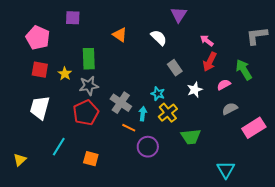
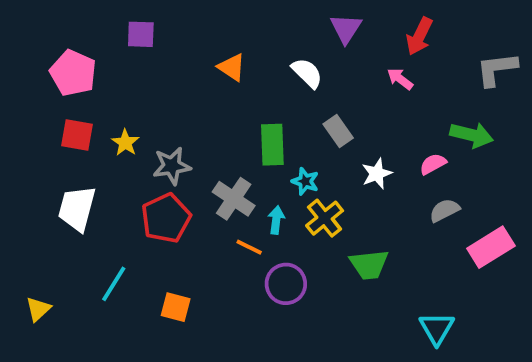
green rectangle: (89, 59) -> (272, 145), moved
red arrow: (210, 62) -> (419, 36), moved
green arrow: (244, 70) -> (472, 135), turned 135

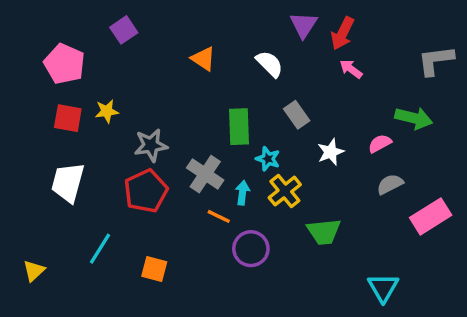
purple square: (141, 34) -> (124, 30), turned -36
red arrow: (419, 36) -> (342, 33), moved
yellow star: (125, 143) -> (107, 111), moved, turned 30

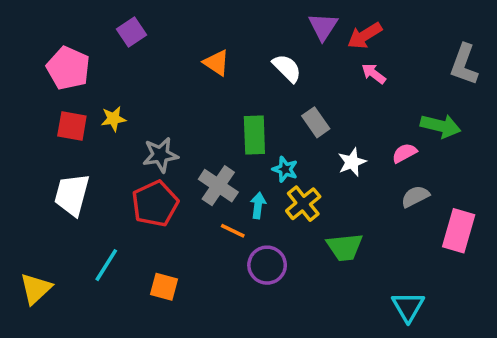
red arrow: (342, 33) -> (365, 36), turned 32
gray L-shape: (436, 60) -> (464, 65), turned -63
pink rectangle: (431, 216) -> (459, 231), turned -42
yellow triangle: (34, 271) -> (36, 289), size x1.4

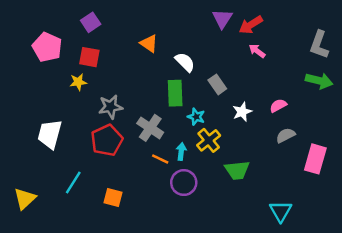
white semicircle: (287, 68) -> (185, 62), moved
red square: (72, 126) -> (89, 57), moved
green arrow: (441, 126) -> (319, 81), moved
cyan arrow: (258, 205) -> (181, 151), moved

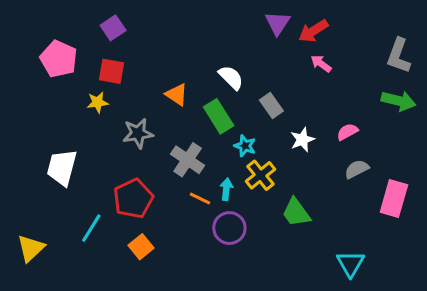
orange triangle: (149, 43) -> (177, 95), moved
green rectangle: (175, 93) -> (219, 116), turned -30
red pentagon: (107, 140) -> (133, 199), moved
green trapezoid: (237, 170) -> (296, 213), turned 60
orange square: (113, 197) -> (141, 247), turned 36

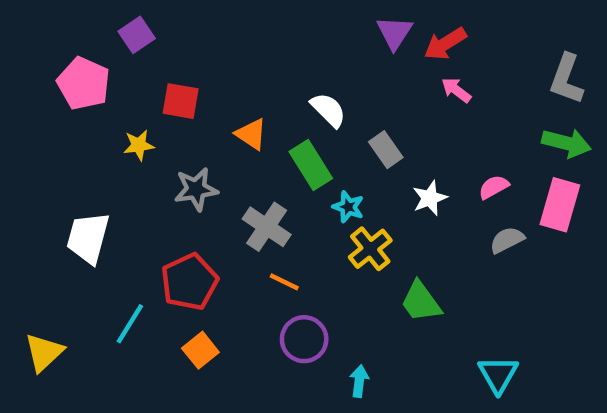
purple square: (113, 28) -> (137, 35), moved
red square: (112, 71) -> (181, 101), moved
cyan arrow: (226, 189) -> (359, 381), moved
pink rectangle: (394, 199) -> (560, 205), moved
purple circle: (229, 228) -> (304, 339), moved

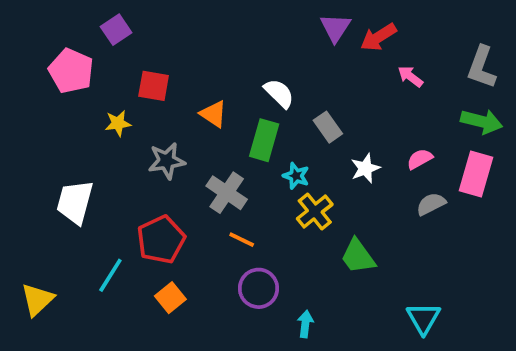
pink arrow: (456, 90) -> (410, 76), moved
green rectangle: (311, 165) -> (264, 140), turned 48

